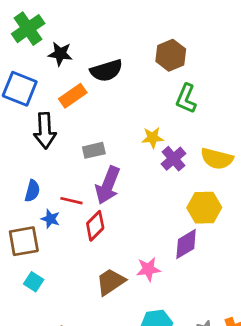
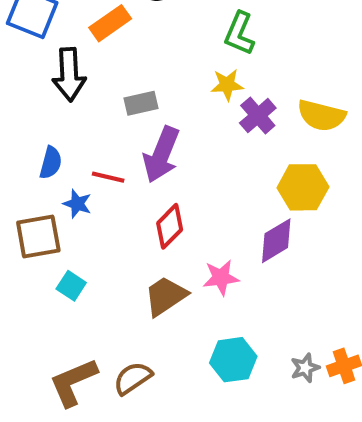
green L-shape: (186, 99) -> (239, 33), moved
red diamond: (95, 226) -> (170, 226), moved
cyan square: (34, 282) -> (71, 286), moved

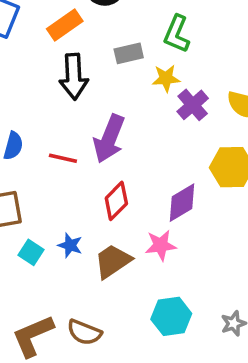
black arrow: (69, 74) -> (74, 77), moved
gray rectangle: (141, 103) -> (129, 53), moved
blue star: (77, 204) -> (70, 245), moved
purple diamond: (276, 241) -> (182, 203), moved
brown semicircle: (133, 378) -> (84, 332), turned -124

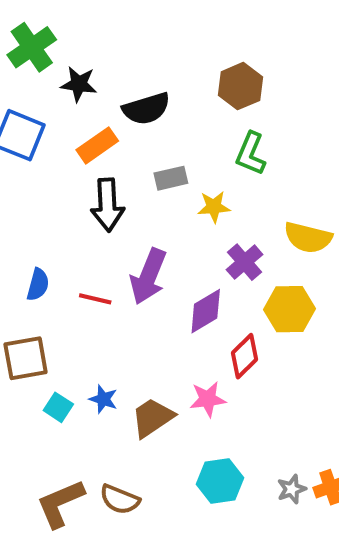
green L-shape: (177, 34) -> (251, 154), moved
purple cross: (193, 105) -> (245, 262), moved
red diamond: (116, 201) -> (245, 356), moved
purple diamond: (182, 203) -> (206, 311), moved

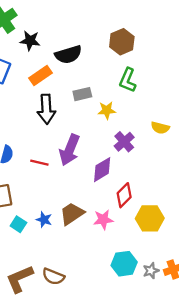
yellow semicircle: (308, 238) -> (160, 128), size x0.7
yellow hexagon: (290, 309) -> (150, 218), moved
brown trapezoid: (152, 418) -> (72, 214), moved
cyan hexagon: (220, 481) -> (124, 264), moved

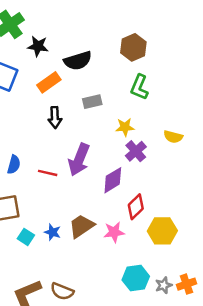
black arrow: (46, 109) -> (55, 117), size x0.7
yellow star: (107, 110) -> (125, 127), moved

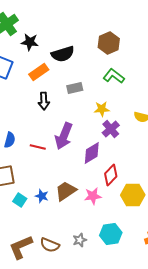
green L-shape: (139, 87) -> (114, 76), turned 105
gray star: (164, 285) -> (80, 240), moved

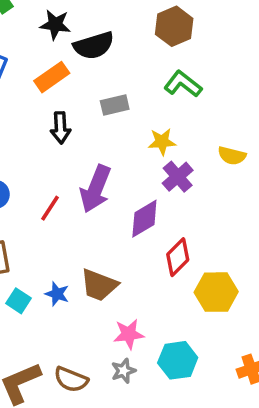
black star: (30, 42) -> (55, 25), moved
red line: (38, 147) -> (50, 208), turned -70
brown trapezoid: (66, 191) -> (99, 285), turned -125
pink star: (93, 196) -> (129, 334), moved

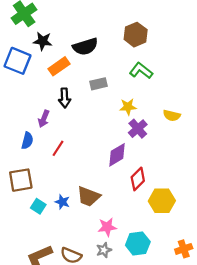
black star: (55, 25) -> (43, 41), moved
purple arrow: (95, 189) -> (44, 119), moved, size x0.6

